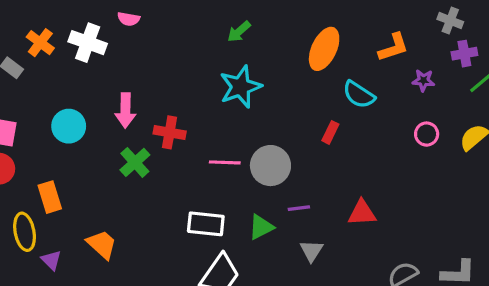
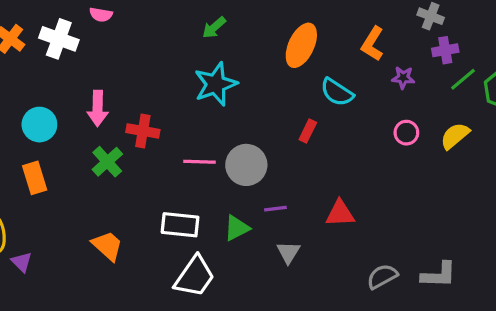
orange L-shape: (393, 47) -> (372, 44), turned 140
orange rectangle: (50, 197) -> (35, 178), moved
orange trapezoid: (102, 244) -> (107, 246), moved

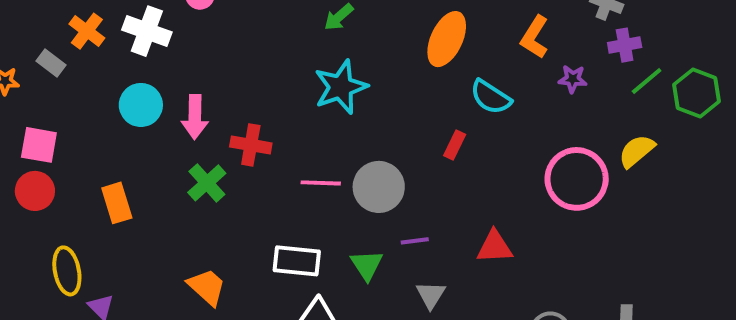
cyan circle: (39, 125) -> (141, 105), moved
pink circle: (406, 133) -> (577, 179), moved, size x2.0
green triangle: (237, 228) -> (367, 265), turned -36

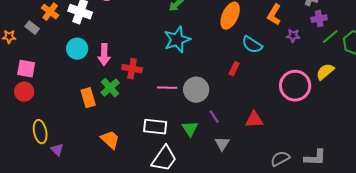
orange rectangle: (117, 203) -> (88, 98), moved
purple line: (415, 241) -> (214, 117), turned 64

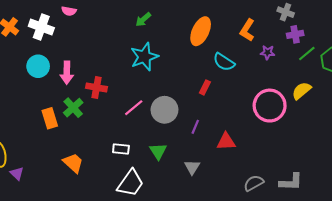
pink line: (167, 88) -> (134, 108), turned -42
purple line: (214, 117) -> (195, 127), moved, turned 56
white rectangle: (155, 127) -> (121, 149), size x0.7

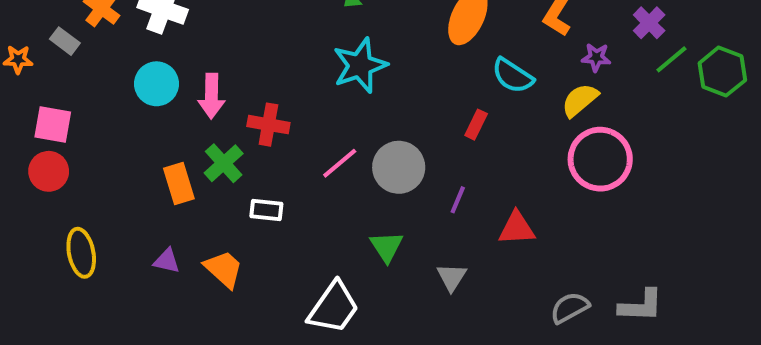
purple cross: (295, 34) -> (649, 23), turned -35
yellow semicircle: (301, 91) -> (580, 100), moved
white rectangle: (121, 149) -> (266, 210), moved
purple triangle: (17, 173) -> (167, 261), moved, turned -32

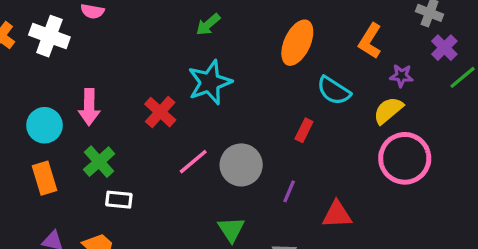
cyan circle: (156, 84) -> (44, 125), moved
red cross: (268, 125) -> (160, 112), moved, turned 32
orange rectangle: (179, 184) -> (44, 178), moved
white rectangle: (266, 210) -> (119, 200), moved

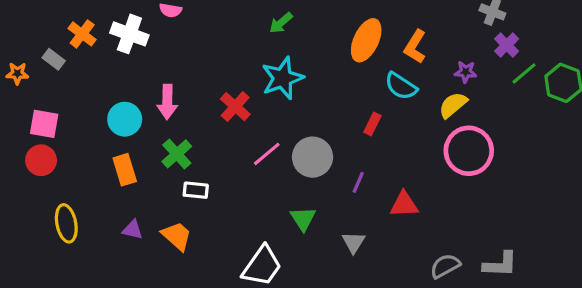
orange L-shape: (370, 41) -> (415, 47), moved

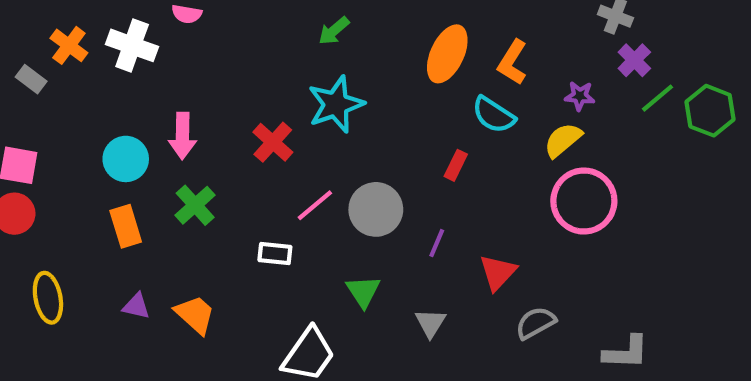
white rectangle: (196, 190) -> (275, 254), moved
red triangle: (404, 204) -> (498, 272), turned -44
gray semicircle: (445, 266) -> (536, 323), moved

